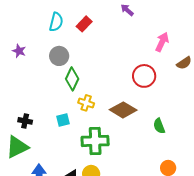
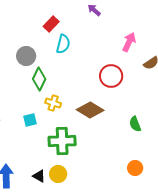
cyan semicircle: (56, 22) -> (63, 44), moved
green semicircle: (159, 126) -> (135, 124), moved

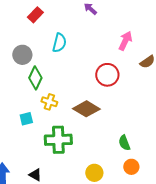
red rectangle: (51, 24) -> (35, 15), moved
green semicircle: (135, 124) -> (124, 143), moved
yellow circle: (58, 174) -> (94, 173), moved

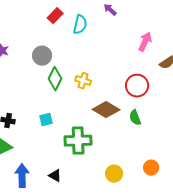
cyan semicircle: (59, 43) -> (80, 25), moved
red circle: (107, 75) -> (137, 86), moved
yellow cross: (49, 102) -> (83, 81), moved
green semicircle: (124, 143) -> (135, 118), moved

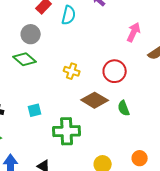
gray circle: (42, 56) -> (31, 34), moved
green diamond: (55, 79) -> (25, 59), moved, turned -75
red circle: (137, 86) -> (115, 71), moved

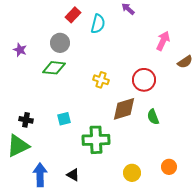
green diamond: (25, 59) -> (54, 68), turned -35
brown diamond: (95, 100) -> (124, 109), turned -48

